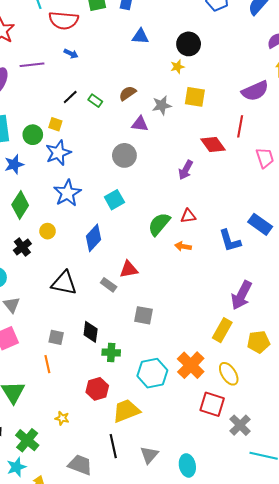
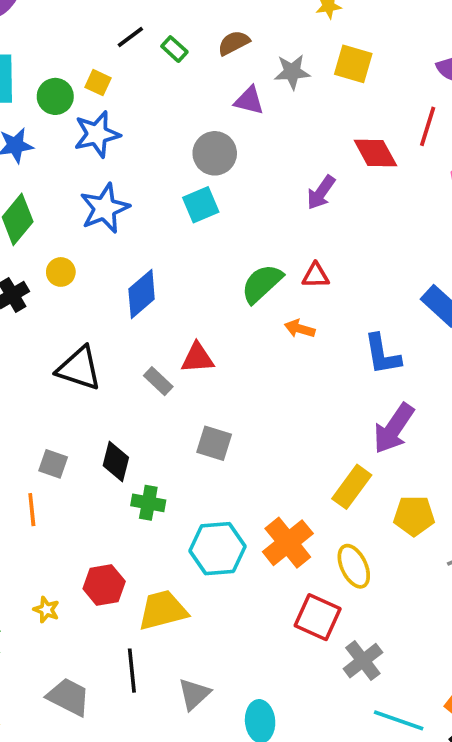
cyan square: (114, 200) -> (201, 205), moved
blue L-shape: (230, 241) -> (382, 354), moved
red hexagon: (97, 389) -> (104, 585), moved

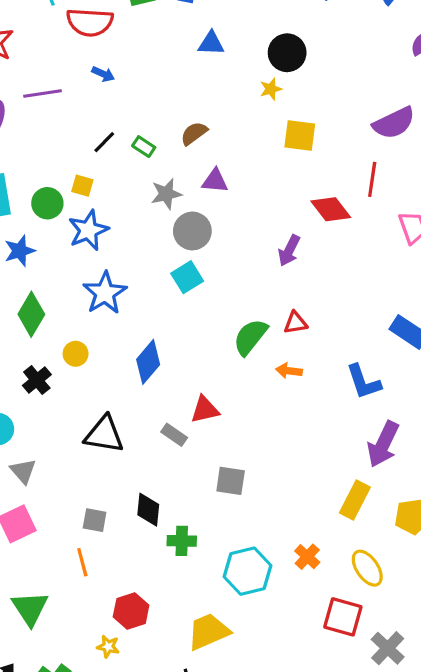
gray star: (292, 72) -> (166, 194), moved
orange cross: (288, 543) -> (307, 557), size x0.6
red hexagon: (104, 585) -> (131, 611), moved

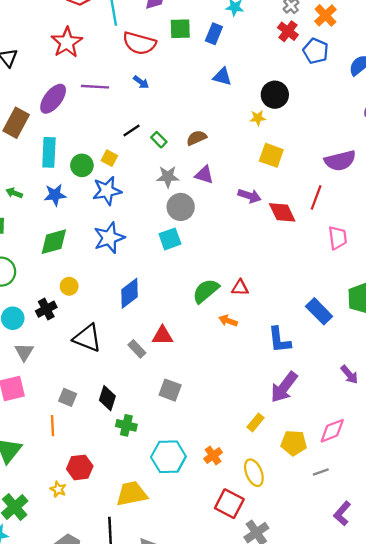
purple arrow: (289, 251) -> (249, 196), moved, turned -110
green diamond: (31, 314) -> (54, 242), turned 32
yellow circle: (76, 354) -> (69, 286), moved
black cross: (37, 380) -> (46, 309), moved
yellow rectangle: (355, 500) -> (255, 422), size x0.7

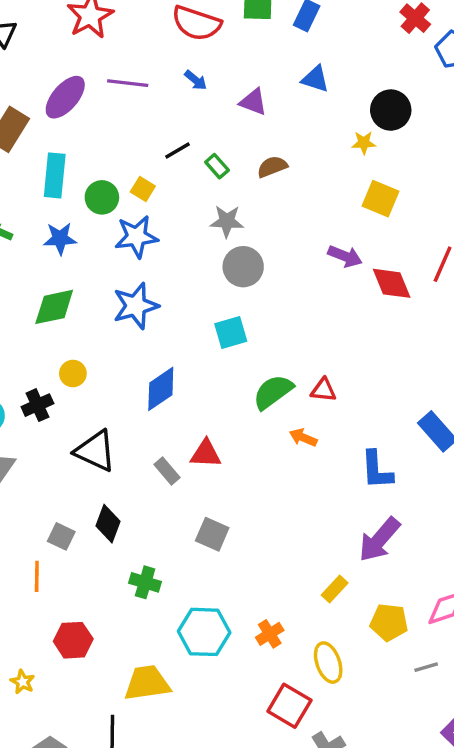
purple triangle: (204, 175) -> (253, 102), moved
cyan square: (170, 239) -> (231, 333), moved
black diamond: (107, 398) -> (108, 524), moved
yellow star: (58, 489) -> (23, 682), moved

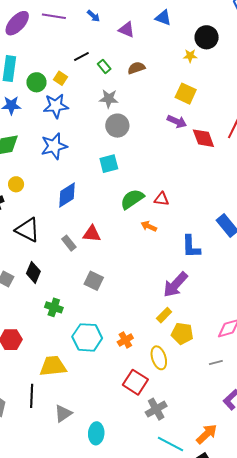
yellow square: (380, 199) -> (186, 94), moved
purple arrow: (379, 540) -> (175, 285), moved
yellow pentagon: (389, 622) -> (182, 333), moved

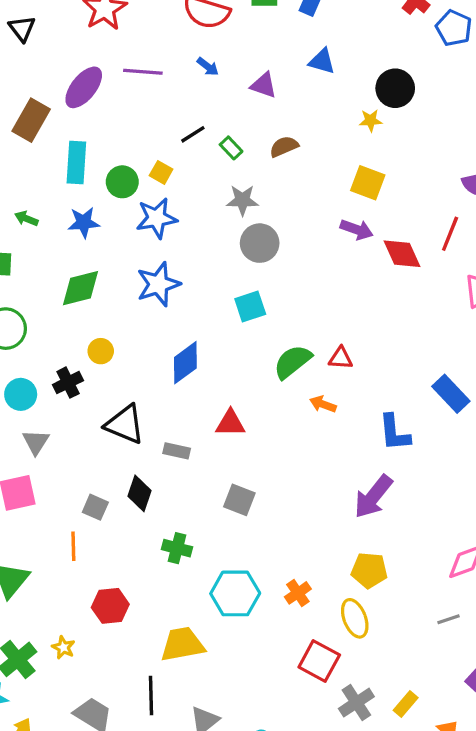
gray rectangle: (69, 243) -> (177, 451), moved, turned -35
yellow rectangle: (164, 315) -> (406, 704), moved
yellow pentagon: (182, 333) -> (369, 570), moved

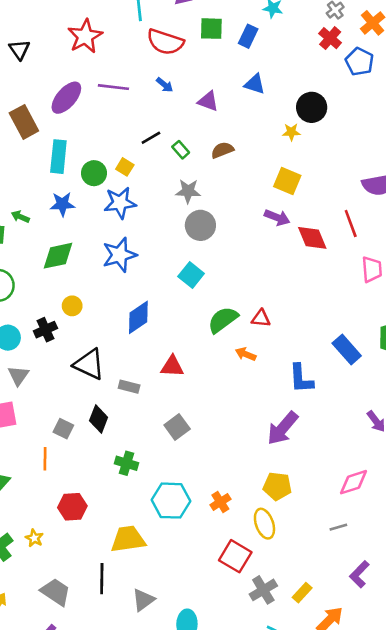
brown rectangle: (31, 120) -> (24, 122), turned -60
green arrow: (26, 219) -> (20, 217), moved
red line: (450, 234) -> (351, 224), turned -44
cyan square: (250, 306) -> (191, 275), turned -35
gray square: (239, 500) -> (177, 427), turned 30

